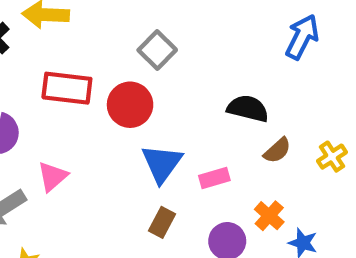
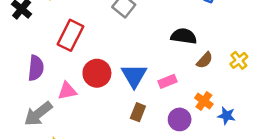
red rectangle: (67, 88) -> (70, 35), turned -64
red circle: (130, 105) -> (97, 73), moved
pink triangle: (53, 176) -> (67, 91), turned 36

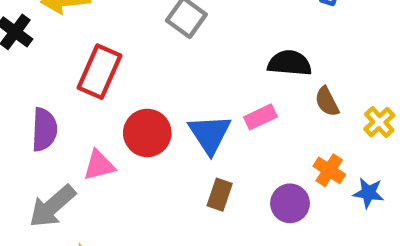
brown semicircle: (205, 60) -> (327, 102), turned 114
yellow cross: (239, 60) -> (379, 122), moved
pink rectangle: (168, 81) -> (260, 117), moved

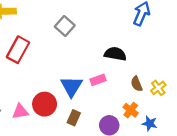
brown semicircle: (327, 102) -> (137, 84), moved
red circle: (147, 133) -> (45, 104), moved
pink triangle: (99, 165) -> (20, 112), moved

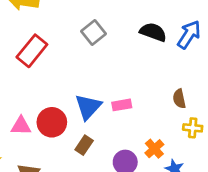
black semicircle: (115, 54) -> (153, 32), moved
brown semicircle: (137, 84) -> (179, 99), moved
yellow cross: (158, 88) -> (193, 128), turned 32

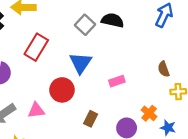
black semicircle: (153, 32) -> (112, 20), moved
blue triangle: (88, 107) -> (81, 63), moved
red circle: (52, 122) -> (62, 90), moved

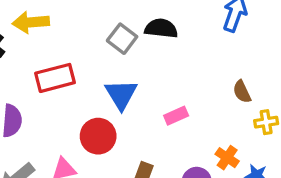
red rectangle: (36, 47) -> (55, 78), turned 50

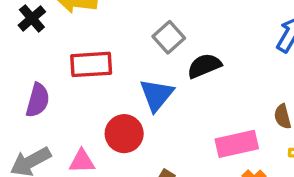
black semicircle: (161, 28) -> (204, 66), moved, turned -40
pink rectangle: (176, 116) -> (237, 144), moved, size x1.6

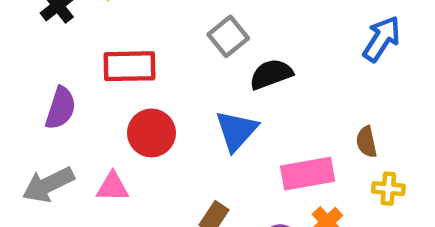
blue triangle: (157, 95) -> (236, 131), moved
red circle: (124, 134) -> (151, 133), moved

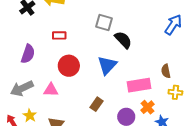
gray square: (228, 36) -> (104, 23), turned -36
red rectangle: (129, 66) -> (59, 35), size x0.6
black semicircle: (271, 74) -> (123, 40), turned 66

